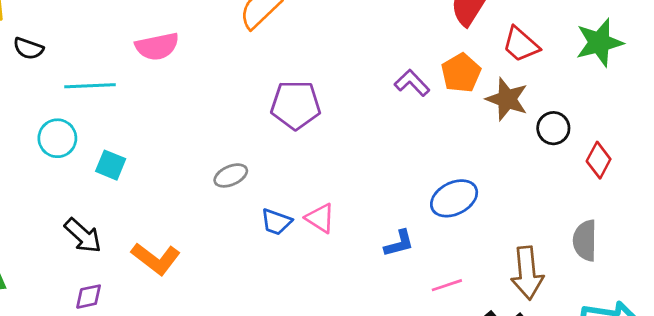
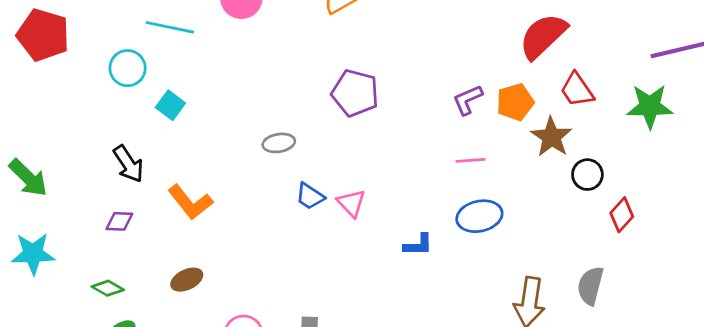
purple L-shape: (412, 83) -> (468, 100), turned -84
pink line: (447, 285) -> (470, 160), moved

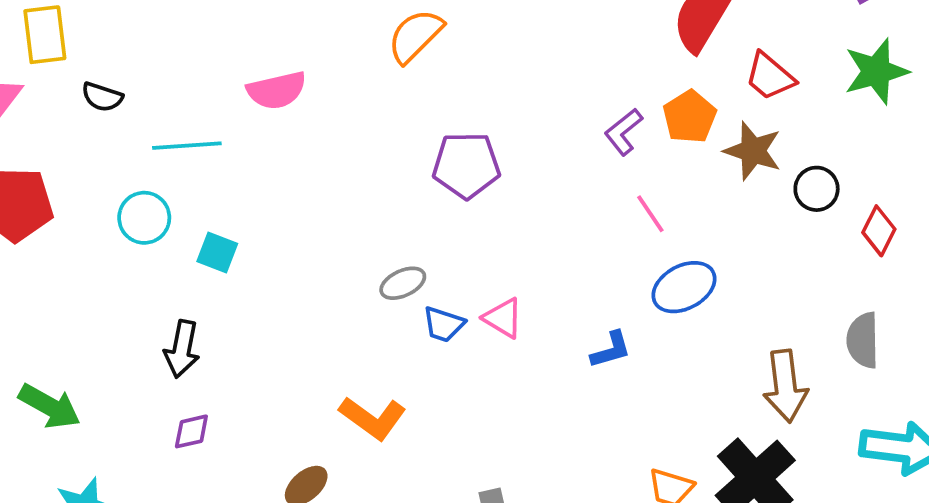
gray ellipse: (279, 143) -> (403, 283), moved
pink line: (470, 160) -> (650, 214), turned 76
black arrow: (128, 164) -> (182, 349), turned 60
orange L-shape: (190, 202) -> (373, 418), moved

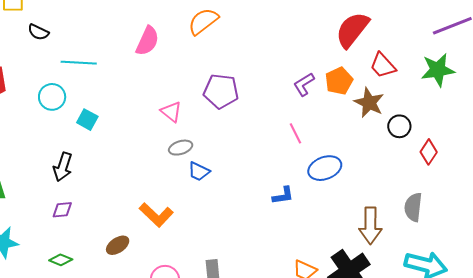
pink semicircle: (277, 90) -> (147, 41), moved, turned -60
pink line: (650, 214) -> (295, 133), moved
pink triangle: (503, 318) -> (171, 112), moved

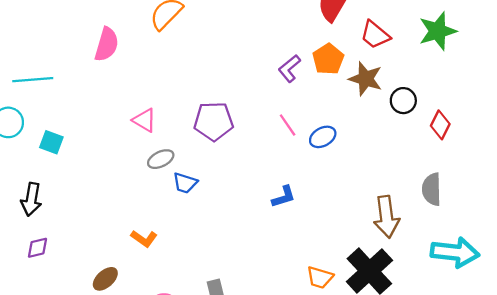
purple pentagon: (221, 91) -> (214, 121), moved
blue ellipse: (325, 168) -> (323, 137), moved, size x0.7
orange L-shape: (156, 215) -> (144, 239), size x0.7

